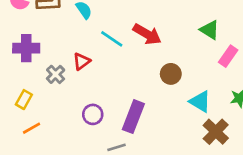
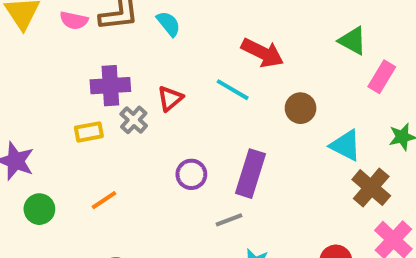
cyan line: (112, 39) -> (233, 90), moved
purple cross: (26, 48) -> (110, 86), moved
yellow rectangle: (24, 100) -> (89, 132), moved, turned 54

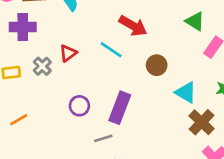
purple cross: (110, 86) -> (23, 27), moved

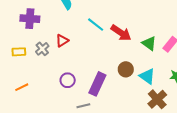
green triangle: (195, 21) -> (149, 43), moved
red arrow: (133, 26) -> (121, 33), moved
cyan line: (111, 50) -> (96, 25), moved
brown circle: (157, 65) -> (126, 69), moved

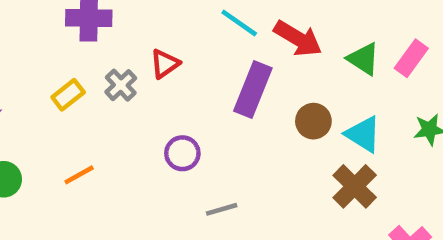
yellow rectangle: (19, 52) -> (68, 95), turned -32
purple rectangle: (97, 84) -> (253, 89), moved
brown cross: (157, 99) -> (355, 186), moved

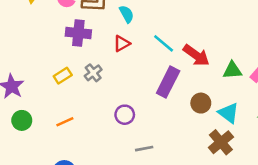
green triangle: (363, 59) -> (232, 70), turned -42
red triangle: (165, 64) -> (122, 44), moved

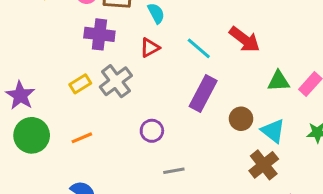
red arrow: (196, 55) -> (244, 39), moved
gray cross: (93, 73) -> (116, 81), size x1.5
green circle: (22, 120) -> (32, 135), size x1.5

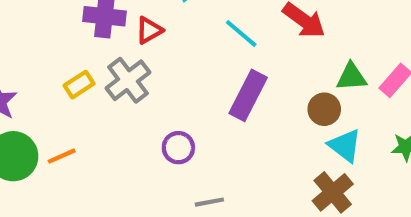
red triangle: (150, 48) -> (149, 30), moved
brown circle: (241, 119) -> (324, 109), moved
orange line: (82, 138) -> (62, 156), moved

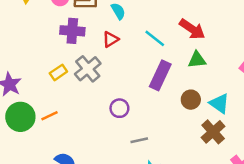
red triangle: (149, 30) -> (111, 39), moved
green triangle: (351, 77) -> (197, 60), moved
brown circle: (324, 109) -> (191, 100), moved

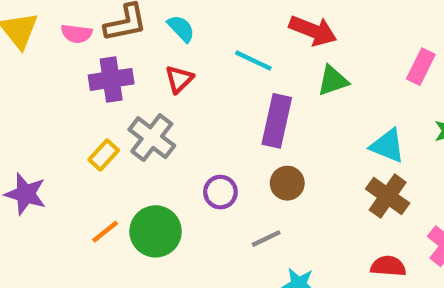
brown circle: (191, 100) -> (287, 183), moved
green circle: (20, 117) -> (156, 231), moved

